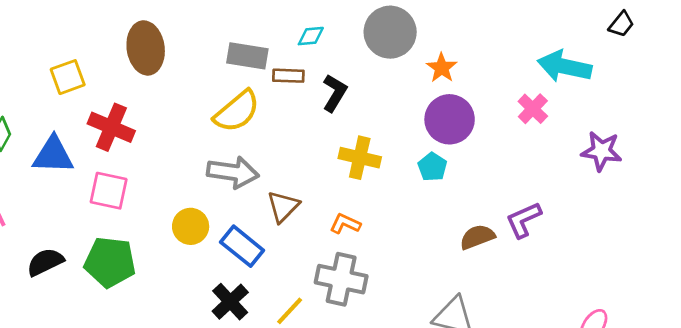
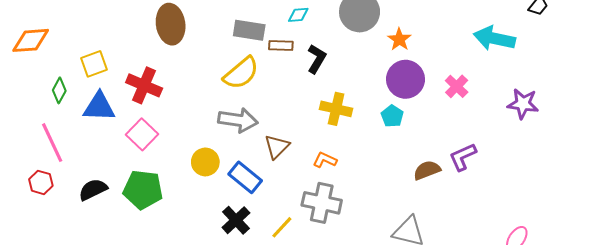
yellow square: (68, 77) -> (94, 64), moved
pink cross: (533, 109) -> (457, 86), moved
pink square: (109, 191) -> (142, 134), turned 32

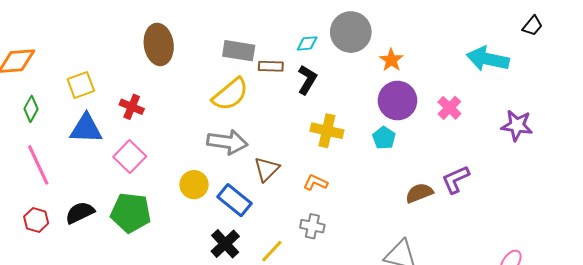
cyan diamond: (298, 15) -> (307, 43), moved
red cross: (144, 85) -> (132, 107), size x0.7
green diamond: (59, 90) -> (31, 109), moved
red hexagon: (41, 182) -> (36, 220), moved
gray cross: (322, 203) -> (312, 226), size x0.6

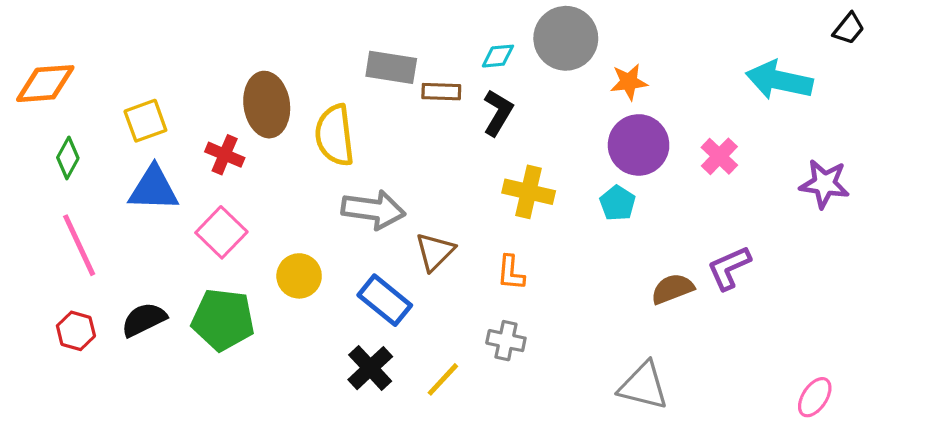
brown ellipse: (159, 44) -> (267, 105), moved
orange star: (391, 60) -> (629, 82), turned 30
yellow semicircle: (230, 94) -> (335, 135), moved, turned 123
orange L-shape: (315, 183) -> (511, 273), turned -110
yellow circle: (194, 185) -> (299, 276), moved

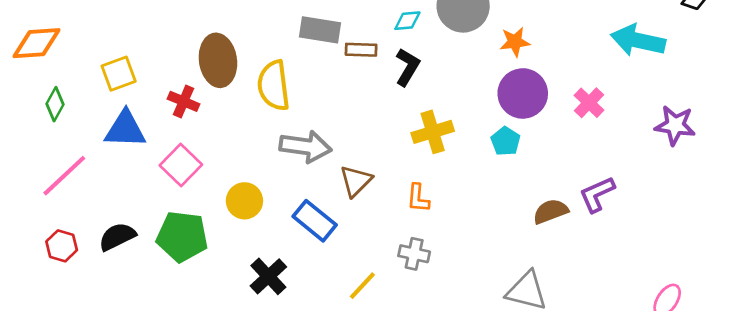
yellow cross: (529, 192) -> (433, 132), turned -30
pink line: (79, 245) -> (64, 176), turned 72
black cross: (370, 368) -> (268, 276), moved

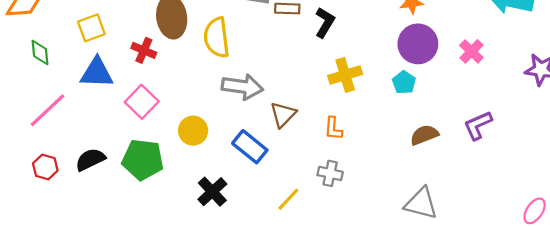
green diamond: (55, 104) -> (40, 52), turned -35
brown semicircle: (551, 211) -> (424, 135), moved

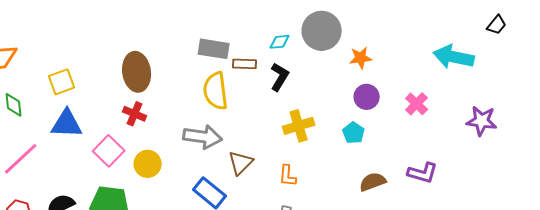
yellow semicircle: (217, 37) -> (216, 91), moved
purple circle: (418, 44) -> (367, 97), size x0.7
red cross: (144, 50) -> (135, 114), moved
purple L-shape: (478, 125) -> (423, 173), turned -140
yellow circle: (193, 131) -> (148, 164), moved

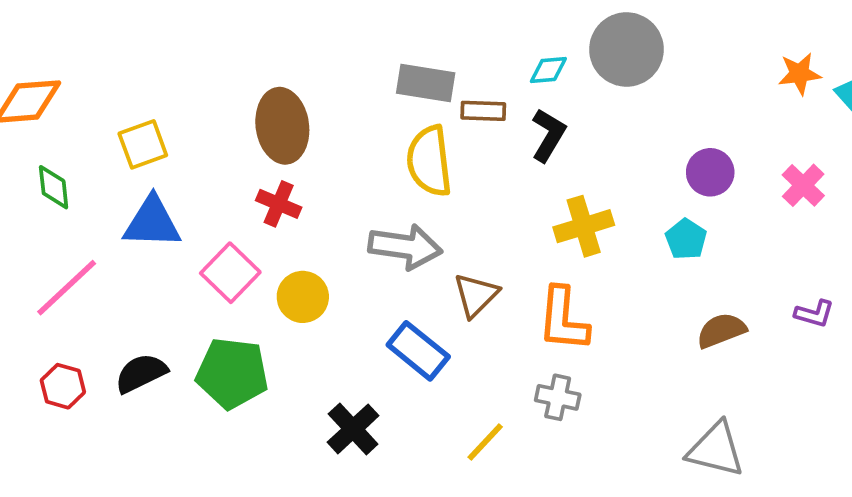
orange star: (361, 58) -> (799, 74), moved
purple L-shape: (423, 173) -> (814, 314), size x0.7
orange L-shape: (288, 176) -> (563, 319), size x1.6

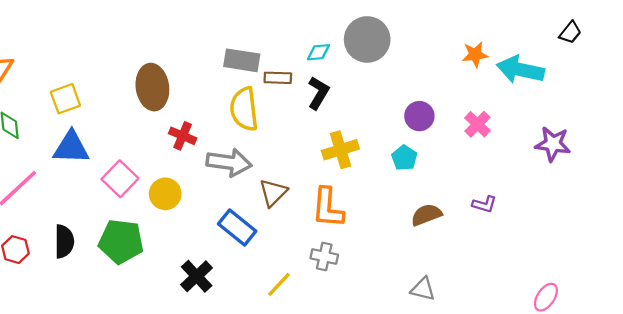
red cross: (279, 204) -> (183, 136), moved
black semicircle: (141, 373) -> (64, 241), turned 116
gray triangle: (716, 449) -> (423, 289), size x0.7

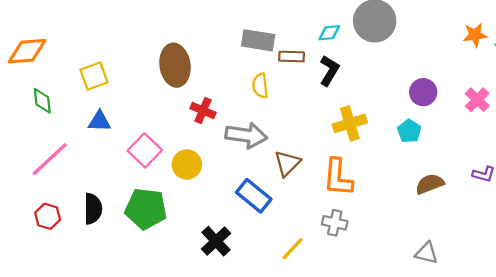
yellow semicircle: (244, 109) -> (260, 86), size x0.6
blue triangle: (71, 147) -> (99, 121), size x0.7

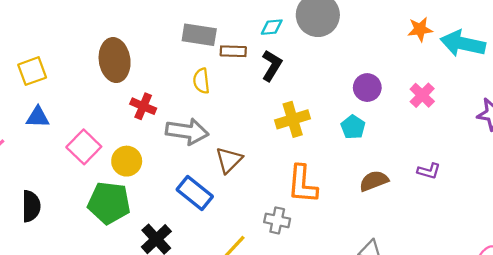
orange L-shape: (338, 177) -> (302, 184), moved
green pentagon: (146, 209) -> (109, 203), moved

